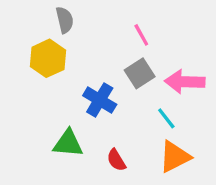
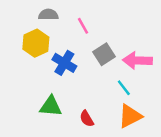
gray semicircle: (65, 20) -> (48, 15), turned -78
pink line: (141, 35) -> (83, 26), moved
blue cross: (100, 100) -> (64, 63), moved

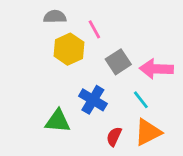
yellow hexagon: (36, 43) -> (69, 49), moved
blue cross: (64, 63) -> (93, 100), moved
red semicircle: (87, 119) -> (114, 136), moved, turned 56

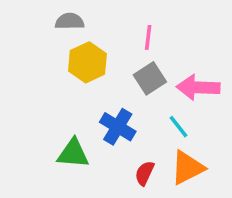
pink line: (94, 29) -> (148, 37), moved, turned 36

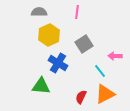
pink line: (148, 37) -> (77, 12), moved
pink arrow: (198, 87) -> (115, 56), moved, size x0.6
blue cross: (118, 127) -> (58, 63), moved

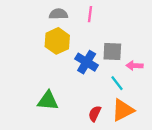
gray semicircle: (39, 12) -> (58, 14), moved
gray square: (84, 44) -> (112, 52), moved, turned 36
blue cross: (58, 63) -> (87, 62), moved

